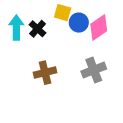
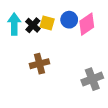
yellow square: (63, 13) -> (47, 23), moved
gray cross: (94, 70) -> (92, 79), moved

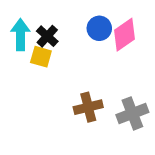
yellow square: (47, 23) -> (41, 57), moved
brown cross: (39, 64) -> (88, 107), moved

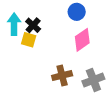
blue circle: (99, 28) -> (77, 12), moved
pink diamond: (125, 35) -> (82, 40), moved

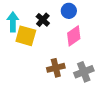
black cross: (33, 25) -> (43, 20), moved
yellow square: (29, 40) -> (26, 36), size x1.5

